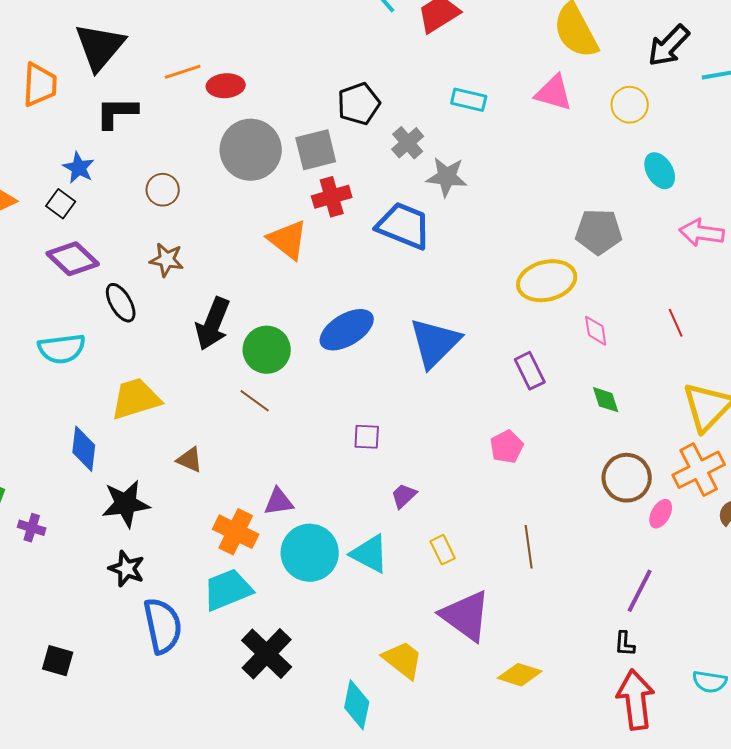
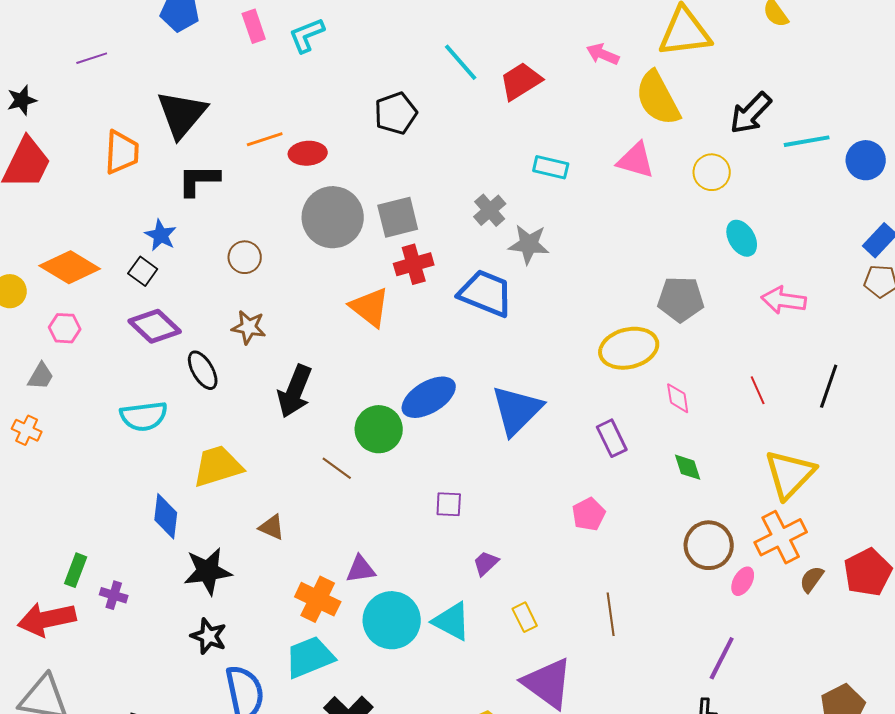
black pentagon: (359, 104) -> (396, 113), moved
green circle: (267, 350) -> (379, 429), moved

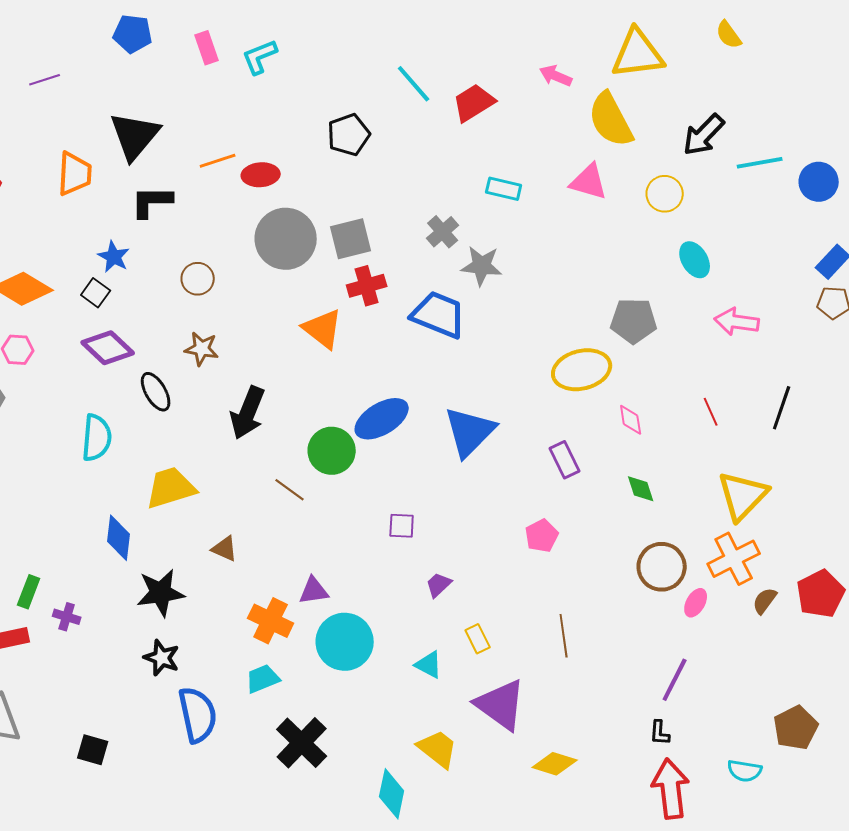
cyan semicircle: (144, 416) -> (97, 438), turned -78
cyan triangle: (452, 621) -> (429, 665), moved, size x0.7
cyan trapezoid: (310, 657) -> (263, 679), size x0.7

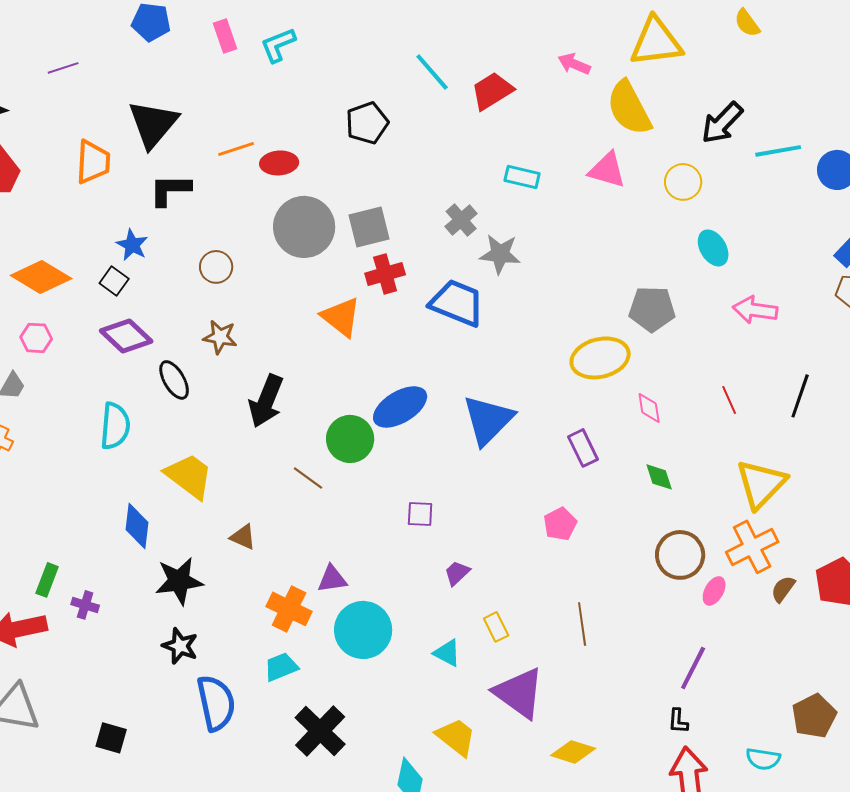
yellow trapezoid: (171, 488) -> (189, 476), turned 54

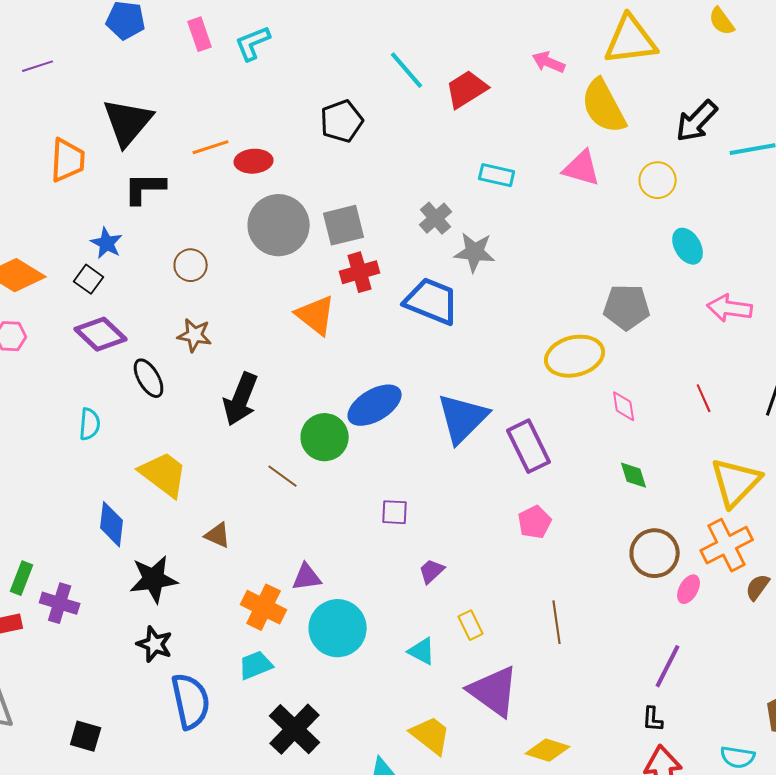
cyan semicircle: (115, 426) -> (90, 424), size x0.7
purple rectangle: (583, 448) -> (529, 446), moved, size x1.4
purple cross: (85, 605) -> (60, 603), size x1.4

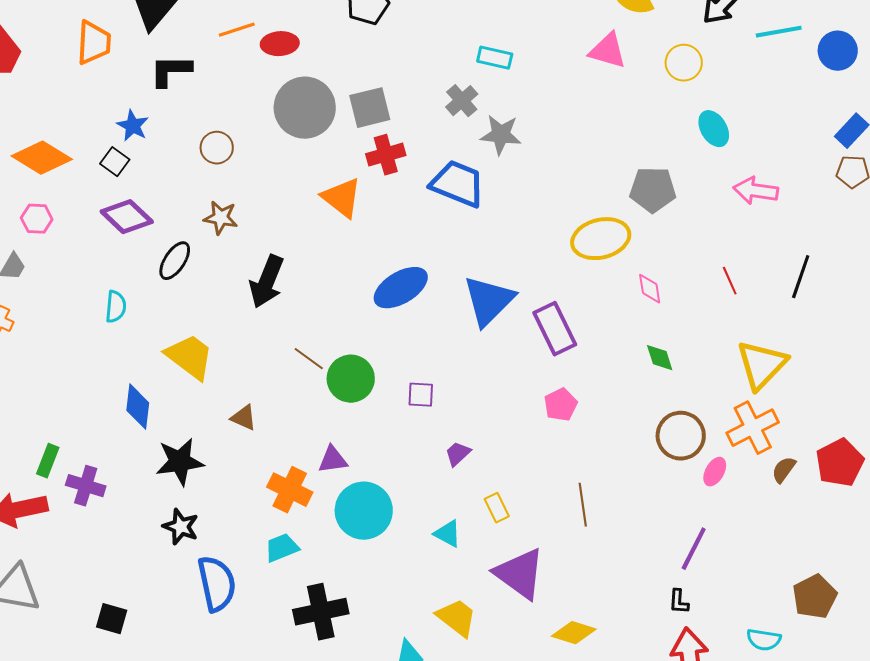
cyan rectangle: (497, 175) -> (495, 58), moved
black ellipse: (149, 378) -> (175, 261), turned 63
green circle: (325, 437) -> (351, 379), moved
black cross: (295, 729) -> (321, 612), turned 34

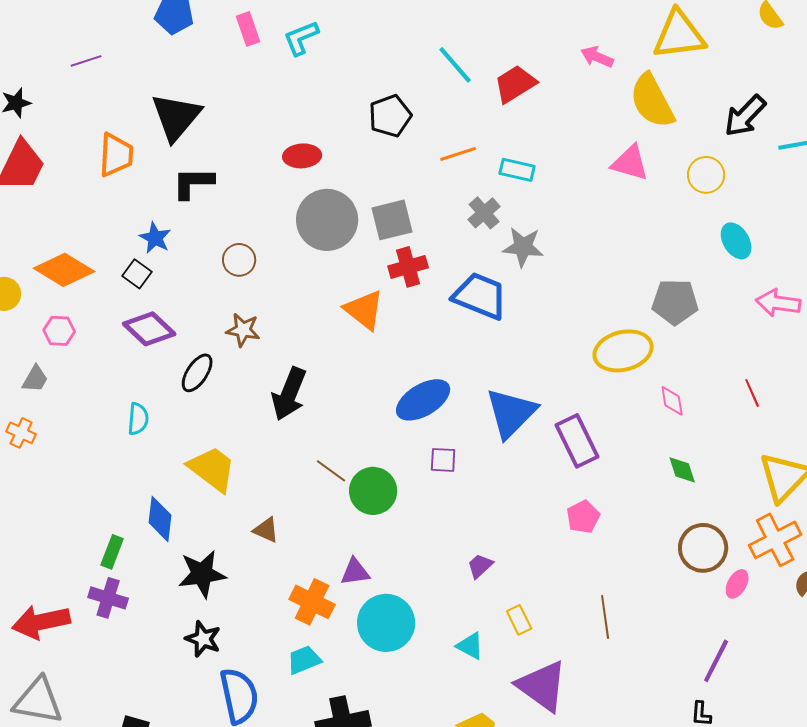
orange line: (237, 30) -> (458, 154), moved
purple square: (421, 395) -> (443, 460), moved
green rectangle: (48, 461) -> (112, 552), moved

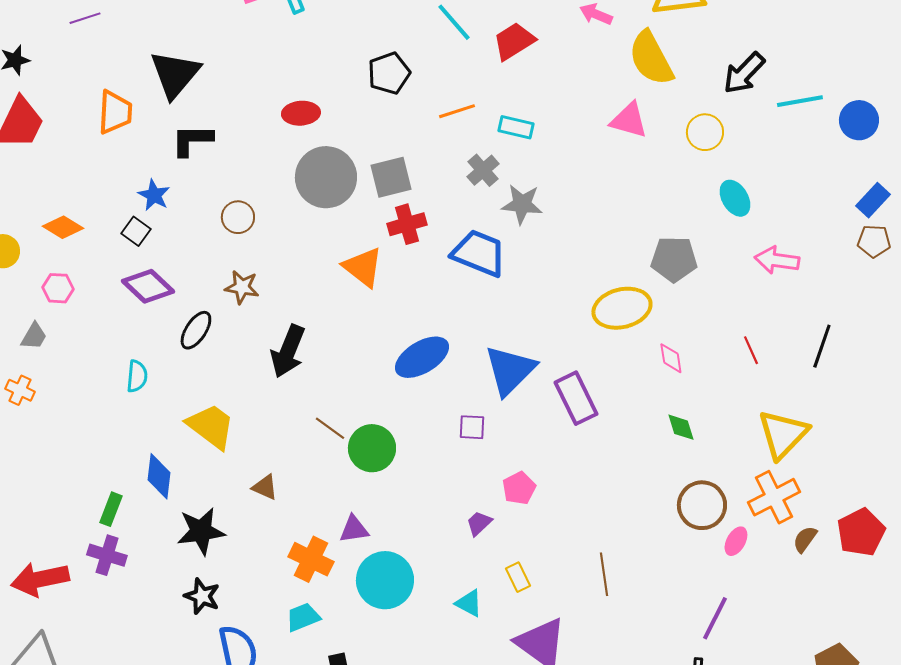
orange diamond: (64, 270) -> (63, 227), size x0.7
purple square: (443, 460) -> (472, 427), moved
pink pentagon: (583, 517) -> (519, 488), moved

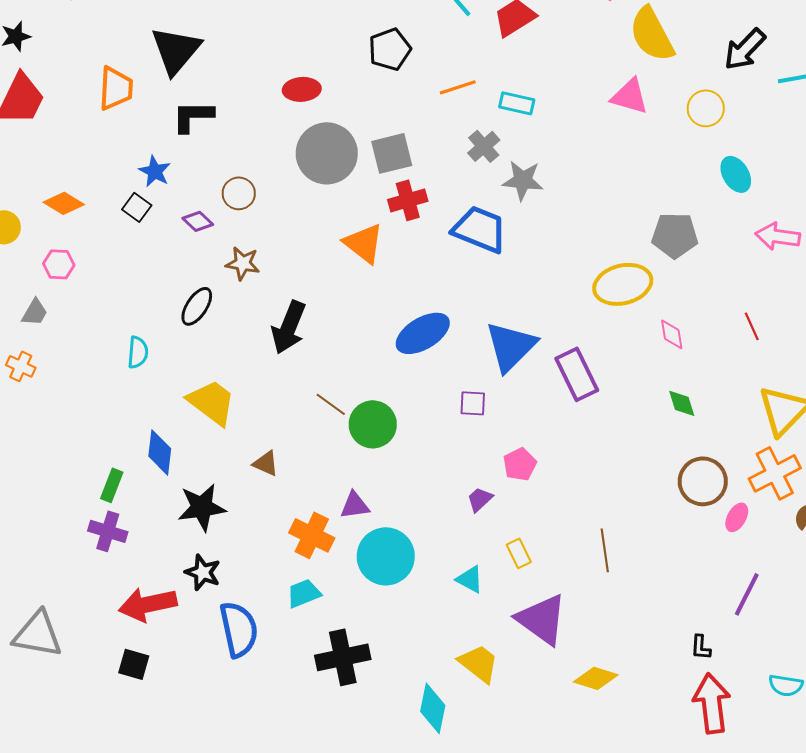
purple diamond: (148, 286) -> (198, 221), moved, size x0.6
red arrow: (40, 579) -> (148, 604), moved
purple line: (715, 618) -> (747, 594), moved

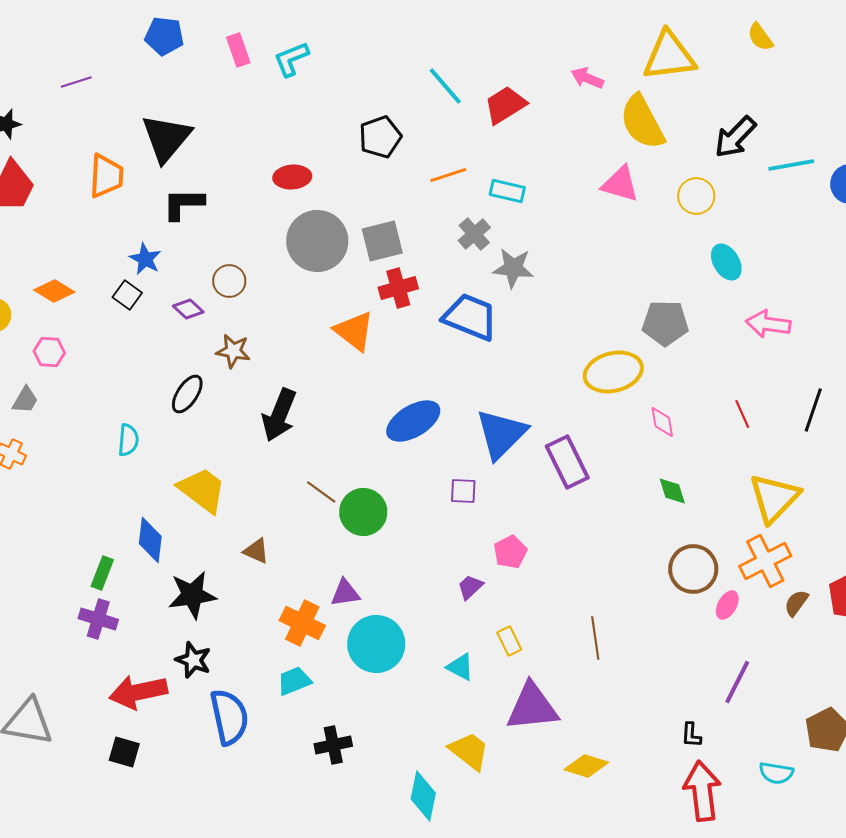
purple triangle: (542, 619) -> (532, 707), turned -42
black cross: (343, 657) -> (333, 745), size x0.7

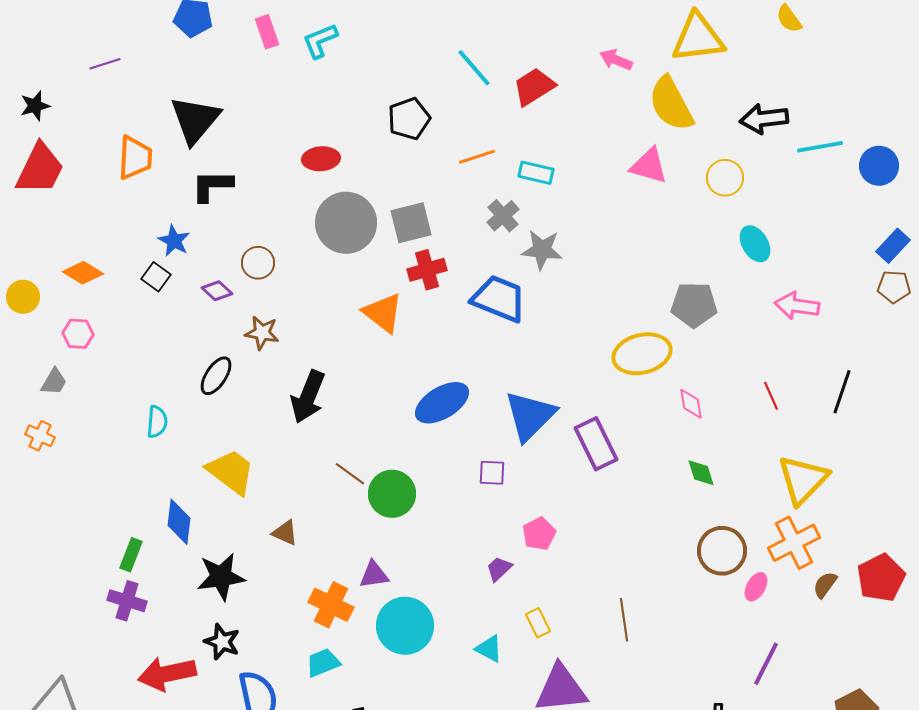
black arrow: (735, 137) -> (764, 119), turned 39

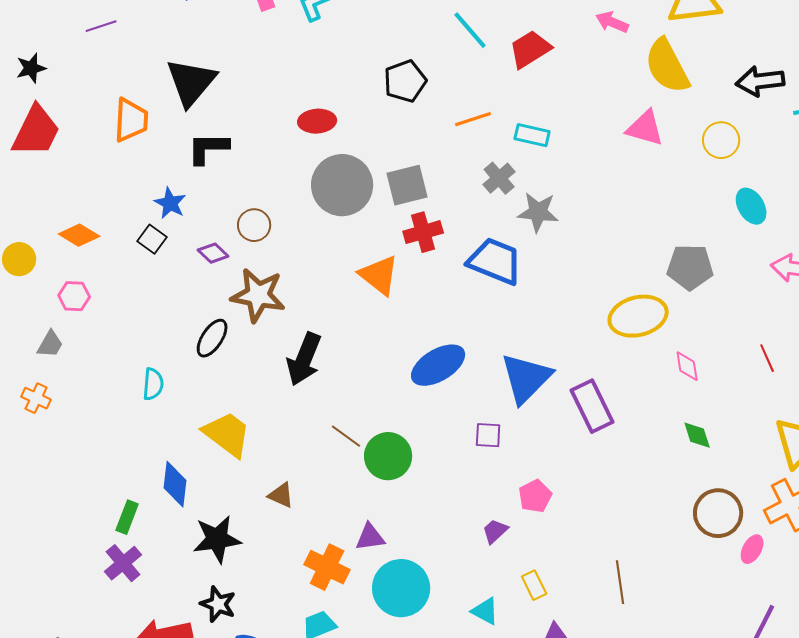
brown star: (262, 333) -> (258, 295), size x1.6
purple cross: (127, 601) -> (123, 563), turned 33

